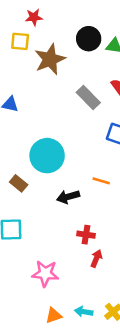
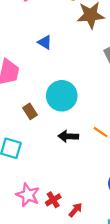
red cross: (86, 235) -> (53, 200), moved, turned 32
red arrow: (96, 258) -> (75, 210), moved

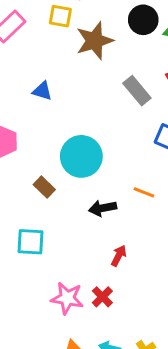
red arrow: (75, 210) -> (119, 256), moved

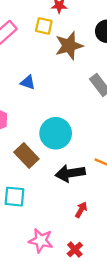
brown rectangle: (44, 187) -> (26, 155), size x1.5
black arrow: (103, 208) -> (70, 173), size x1.4
red cross: (102, 297) -> (75, 249), moved

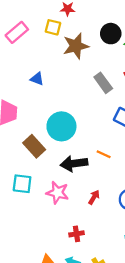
red arrow: (81, 210) -> (94, 197), moved
pink star: (41, 241) -> (58, 193), moved
red cross: (75, 249) -> (77, 234), turned 32

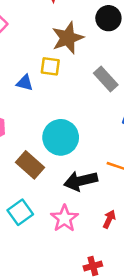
yellow square: (53, 27) -> (50, 66), moved
cyan square: (22, 184) -> (20, 212), turned -36
pink star: (58, 193) -> (64, 218), turned 30

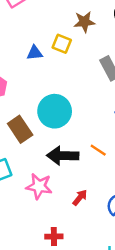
brown star: (68, 38) -> (84, 22), size x0.7
blue triangle: (25, 83) -> (35, 53), turned -35
pink star: (64, 218) -> (39, 186), turned 30

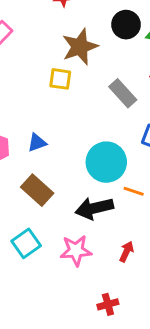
brown star: (84, 22) -> (80, 47), size x1.4
blue triangle: (35, 53) -> (37, 143), moved
cyan circle: (55, 111) -> (106, 162), moved

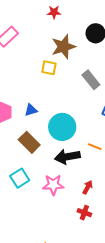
cyan circle: (106, 162) -> (62, 127), moved
red cross: (108, 304) -> (84, 213), moved, turned 32

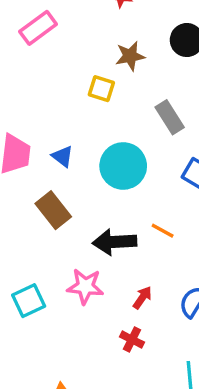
brown star: (63, 47) -> (130, 56), size x0.7
blue triangle: (31, 110) -> (63, 156), turned 48
cyan circle: (62, 127) -> (123, 166), moved
cyan square: (20, 178) -> (29, 301), moved

